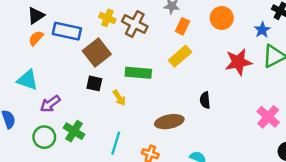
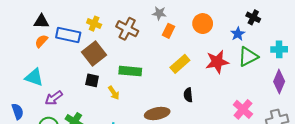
black triangle: (36, 16) -> (41, 21), turned 35
yellow cross: (107, 18) -> (94, 24), moved
yellow rectangle: (180, 56) -> (180, 64), moved

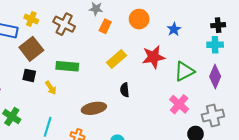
black cross: (253, 17) -> (218, 25), moved, turned -32
green triangle: (248, 57) -> (184, 71), moved

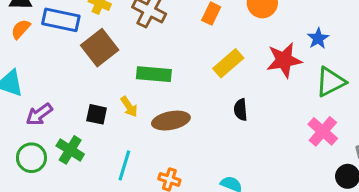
blue star: (174, 29) -> (318, 38), moved
black square: (29, 75) -> (97, 114), moved
brown ellipse: (94, 108) -> (171, 121), moved

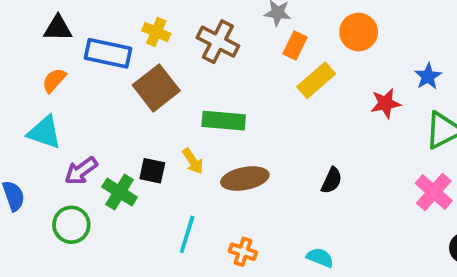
orange semicircle: (21, 29) -> (54, 80), moved
red star: (284, 60) -> (386, 103), size x0.7
yellow rectangle: (228, 63) -> (316, 80), moved
black semicircle: (241, 110) -> (332, 180), moved, turned -150
green cross: (70, 150) -> (120, 192), moved

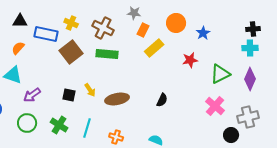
blue star: (428, 76) -> (203, 33), moved
green rectangle: (224, 121) -> (107, 54), moved
green cross: (120, 192) -> (59, 125), moved

